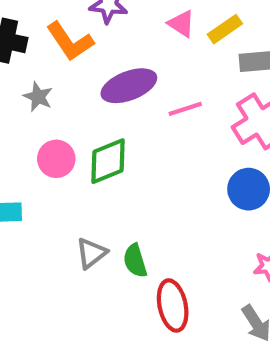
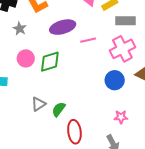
green semicircle: (135, 261) -> (59, 109), turned 49

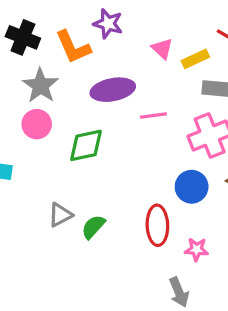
gray star: (20, 29) -> (40, 86), size x1.5
pink circle: (26, 58) -> (37, 124), moved
red ellipse: (74, 132) -> (157, 225), moved

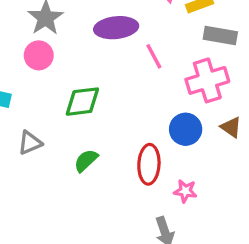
pink line: (153, 116) -> (154, 56), turned 65
green diamond: (86, 145) -> (82, 102), moved
gray triangle: (60, 215) -> (30, 143), moved

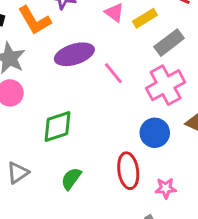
gray rectangle: (220, 35) -> (169, 43), turned -36

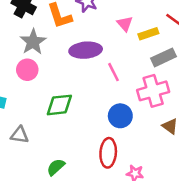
blue circle: (155, 133) -> (120, 116), moved
gray triangle: (18, 173) -> (19, 135), turned 30
green semicircle: (71, 179) -> (56, 167), moved

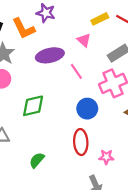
pink triangle: (125, 24) -> (84, 40), moved
yellow rectangle: (148, 34) -> (100, 19), moved

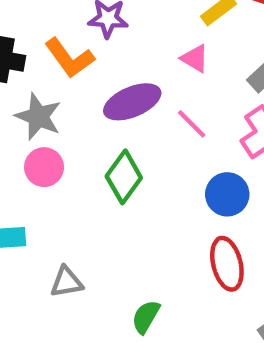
green diamond: (33, 106) -> (124, 177), moved, turned -30

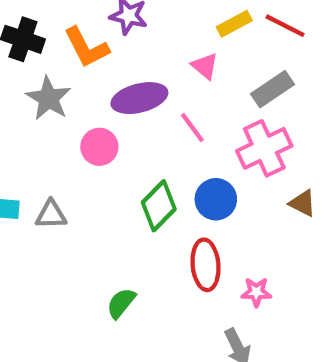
pink circle: (44, 167) -> (99, 147), moved
green diamond: (124, 177) -> (159, 206), moved
gray triangle: (67, 282) -> (51, 215), moved

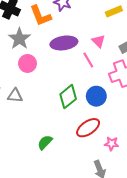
pink triangle: (205, 66) -> (98, 41), moved
pink circle: (99, 147) -> (28, 63), moved
red ellipse: (205, 265) -> (88, 128), turned 55

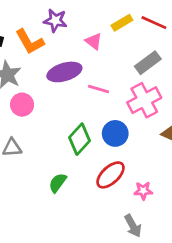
pink triangle: (98, 41) -> (94, 41), moved
pink line: (88, 60) -> (98, 89), turned -35
green semicircle: (45, 142) -> (58, 183), moved

